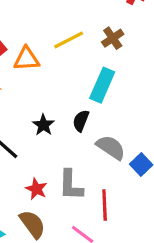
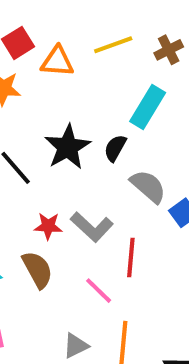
black star: (43, 125) -> (68, 147), size x1.6
gray L-shape: (71, 185) -> (92, 227), turned -56
red star: (36, 189) -> (48, 226), turned -30

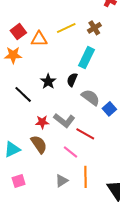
black star: (68, 147) -> (48, 81), size x0.7
red line: (131, 257) -> (85, 134), turned -60

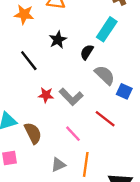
black star: (48, 81) -> (58, 40), moved
blue square: (109, 109) -> (124, 91), turned -32
red line: (85, 134) -> (105, 119), moved
brown semicircle: (39, 144) -> (33, 133), moved

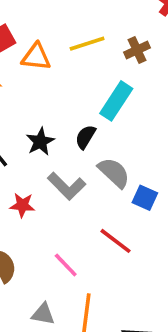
black star: (58, 40) -> (40, 142), moved
gray L-shape: (71, 97) -> (67, 186), moved
gray triangle: (58, 165) -> (43, 314), turned 35

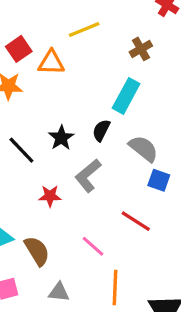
yellow line: (87, 44) -> (84, 30), moved
gray semicircle: (114, 173) -> (144, 149), moved
gray L-shape: (67, 186) -> (88, 176), turned 100
gray triangle: (43, 314) -> (59, 292), moved

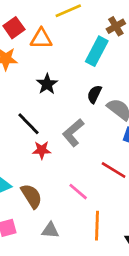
cyan rectangle: (126, 96) -> (97, 51), moved
black semicircle: (101, 130) -> (94, 94), moved
black star: (61, 138) -> (47, 84), moved
black line: (21, 150) -> (29, 124), moved

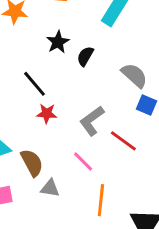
black semicircle: (94, 94) -> (85, 56), moved
gray L-shape: (73, 133) -> (92, 121), moved
gray triangle: (50, 230) -> (50, 188), moved

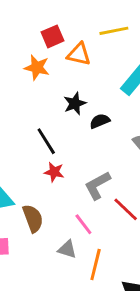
black semicircle: (85, 56) -> (100, 121), turned 30
gray triangle: (50, 188) -> (67, 249), moved

